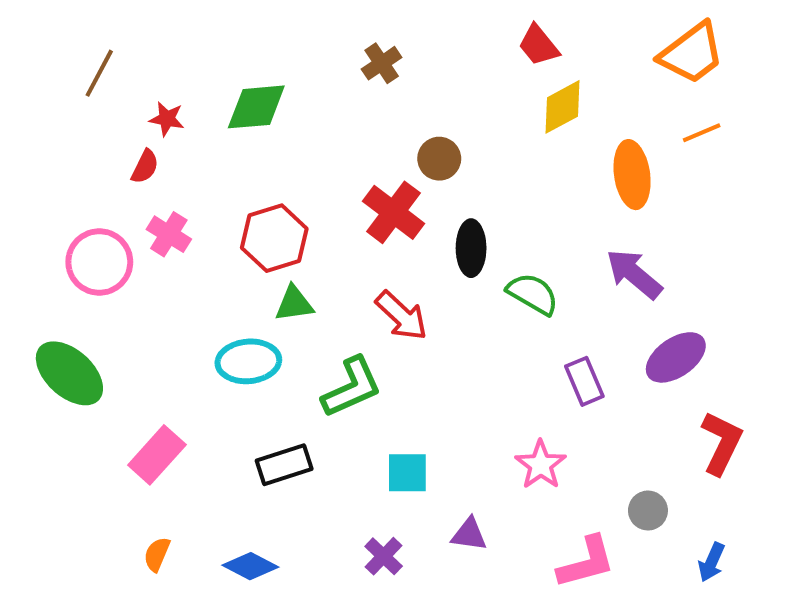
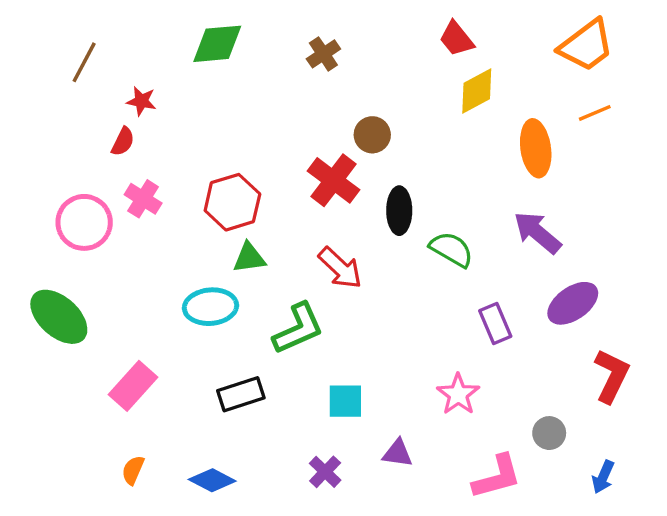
green diamond: (256, 107) -> (217, 44), moved

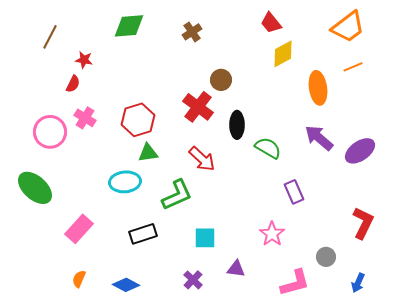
purple ellipse: (573, 303) -> (360, 151), moved

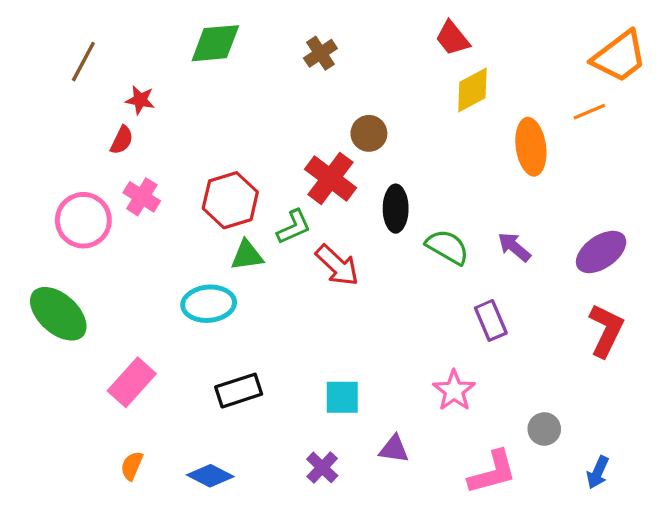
orange trapezoid: (348, 27) -> (619, 57), moved
purple arrow: (319, 138) -> (514, 247), moved, size x0.7
green L-shape: (177, 195) -> (294, 227), moved, size x0.7
red L-shape: (363, 223) -> (606, 330), moved

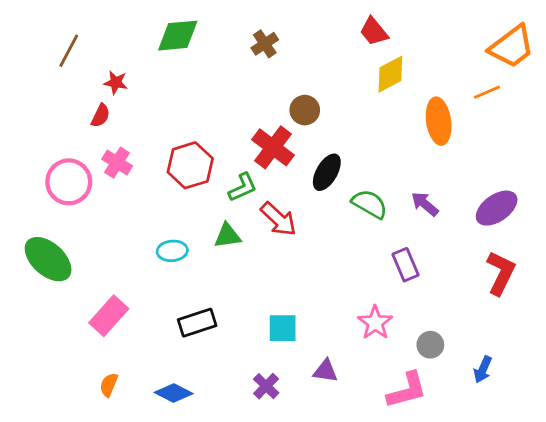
black ellipse: (396, 209) -> (327, 172), turned 30
green triangle: (247, 255) -> (227, 236), moved
cyan ellipse: (209, 304) -> (172, 251), size x0.7
gray circle: (544, 429) -> (430, 345), moved
blue arrow: (598, 472) -> (483, 370), moved

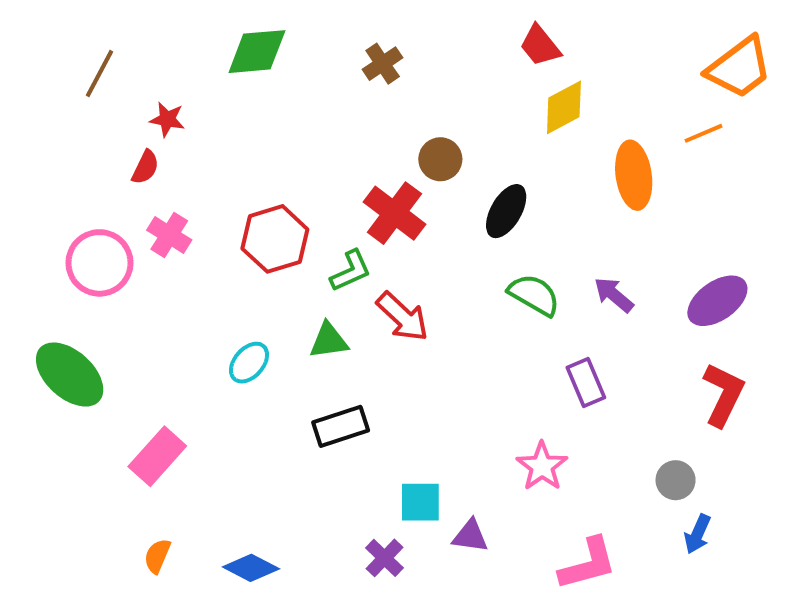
black ellipse: (327, 172) -> (506, 211), moved
cyan ellipse: (172, 251) -> (249, 363), turned -44
black rectangle: (197, 323) -> (341, 426), moved
cyan square: (283, 328) -> (420, 502), moved
gray circle: (430, 345) -> (676, 480), moved

